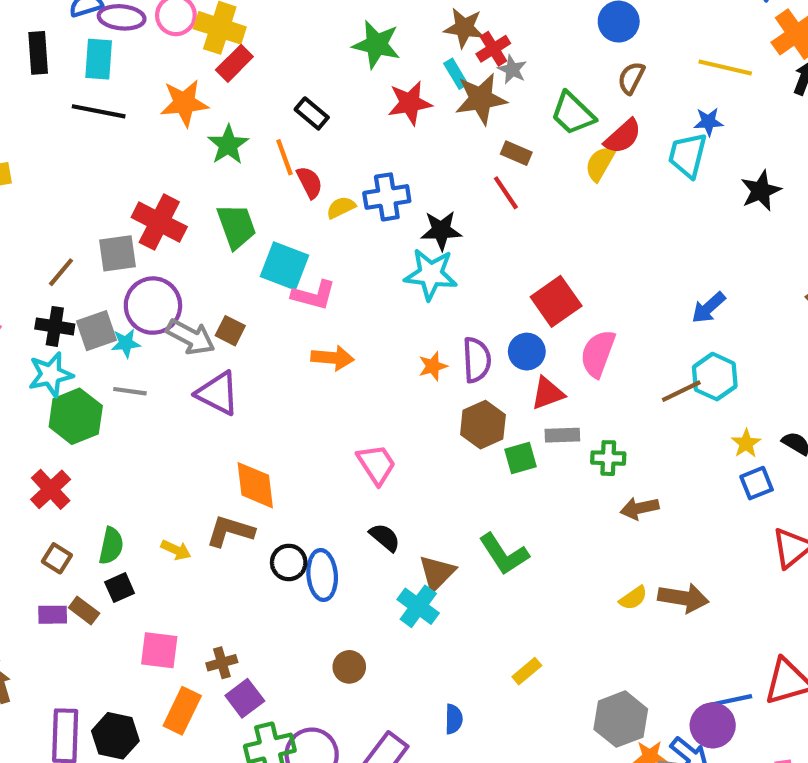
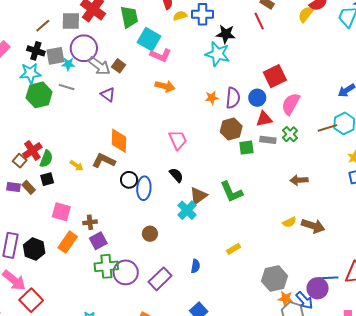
purple triangle: (218, 393) -> (108, 95), size x0.7
green cross: (608, 458) -> (290, 134), moved, turned 35
red cross: (51, 489) -> (32, 151), moved

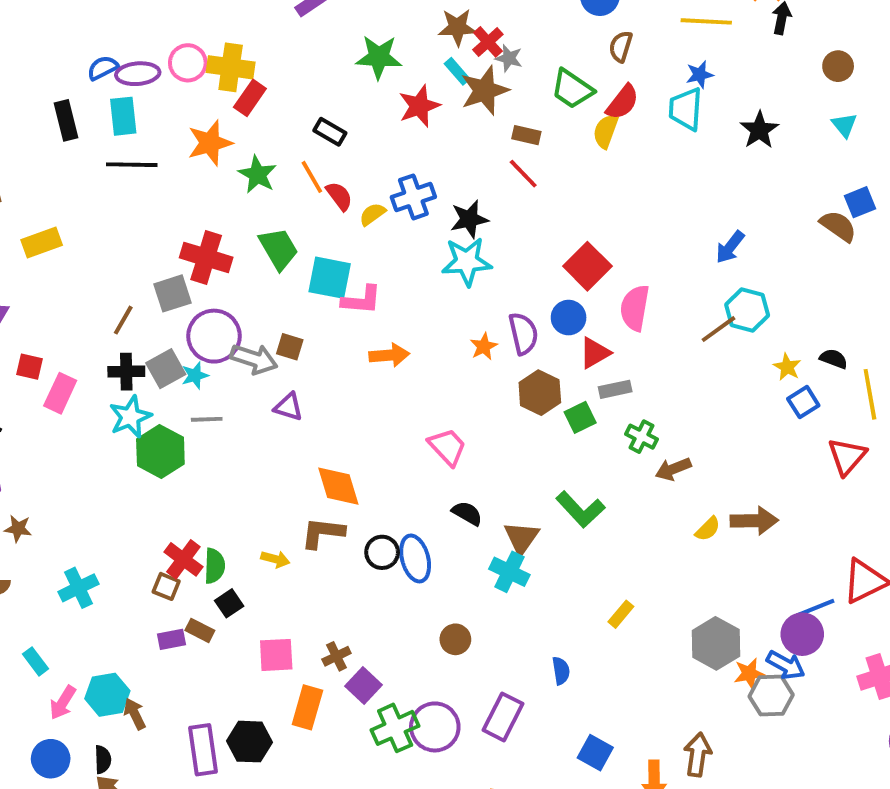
green cross: (290, 134) -> (642, 437), moved
brown arrow: (299, 180) -> (673, 469), moved

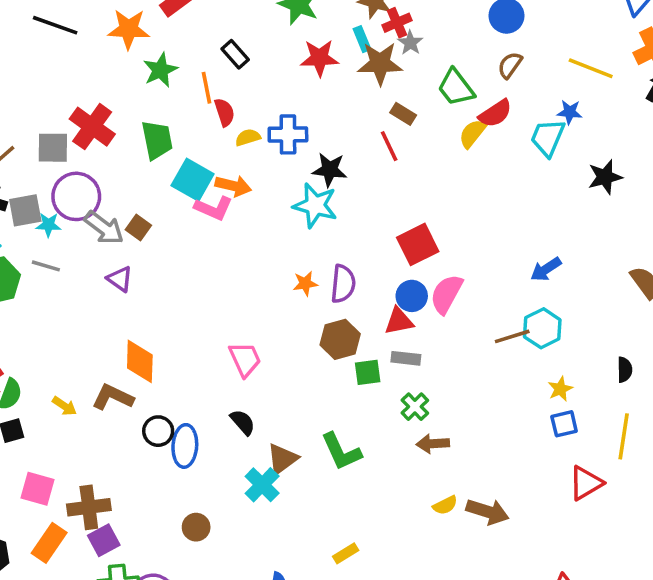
blue circle: (569, 318) -> (412, 296), moved
orange arrow: (389, 355) -> (233, 186), moved
black semicircle: (834, 359) -> (625, 370), moved, turned 50
brown cross: (336, 656) -> (89, 507), size x1.6

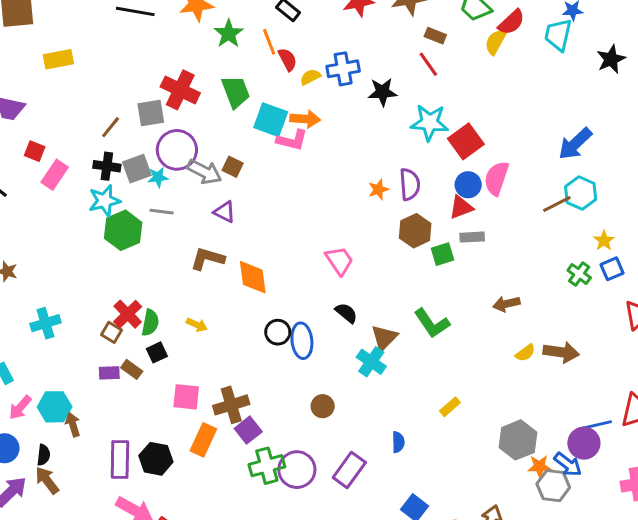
cyan star: (315, 205) -> (429, 123), moved
blue arrow: (546, 269) -> (575, 144), size x1.4
brown L-shape: (113, 397) -> (207, 259), moved
green cross: (415, 407) -> (579, 274), moved

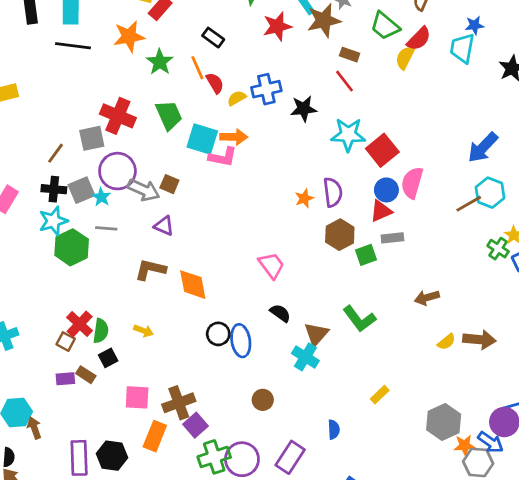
cyan star: (158, 177) -> (101, 197), turned -30
green cross: (579, 274) -> (498, 249), moved

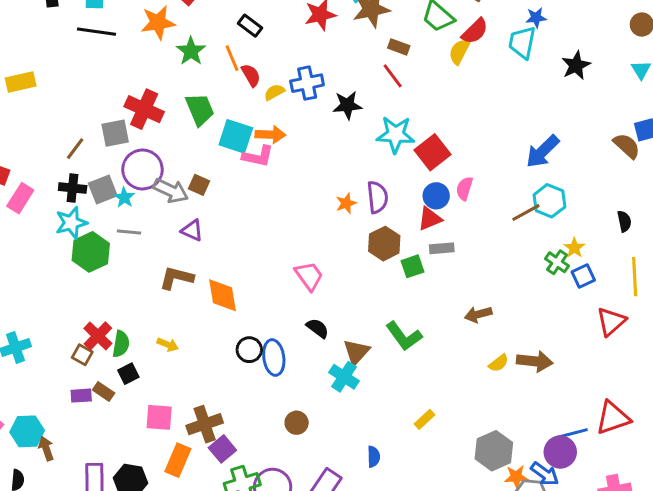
pink semicircle: (412, 183) -> (464, 188), size x0.7

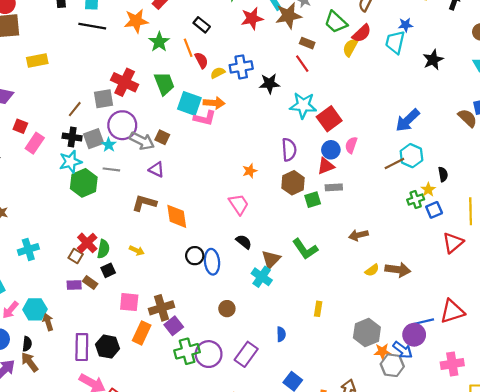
orange star: (346, 203) -> (250, 171), moved
black semicircle: (624, 221) -> (443, 174), moved
green cross: (557, 262) -> (416, 200), turned 35
yellow rectangle: (425, 419) -> (318, 309), turned -40

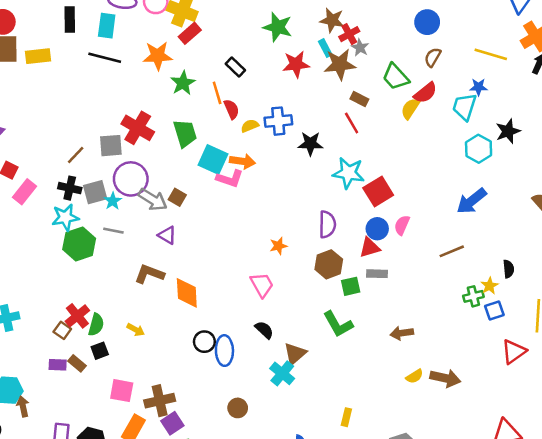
yellow rectangle: (37, 60) -> (38, 56), moved
cyan hexagon: (411, 156) -> (479, 149), moved
green L-shape: (305, 249) -> (338, 324), moved

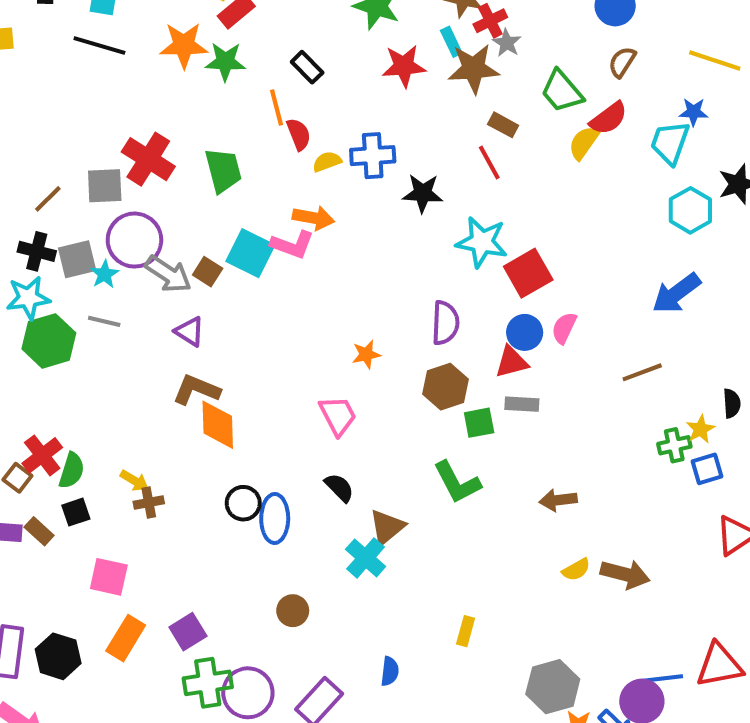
green star: (183, 83) -> (225, 62), moved, turned 30
cyan square: (213, 160) -> (250, 253), moved
brown L-shape: (149, 274) -> (196, 390), moved
brown cross: (160, 401) -> (149, 502), moved, size x0.6

